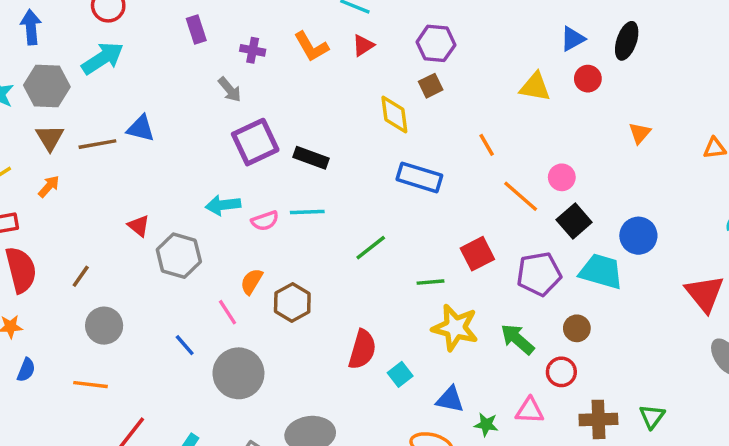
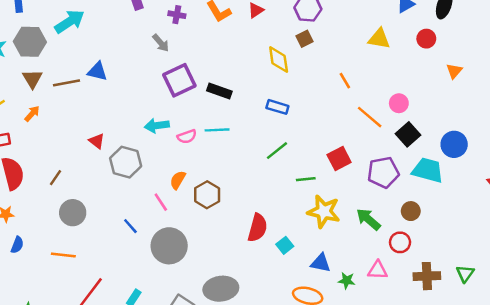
red circle: (588, 79) -> (426, 39), moved
blue rectangle: (419, 177) -> (277, 107), moved, size x0.7
green line: (371, 248) -> (277, 151), moved

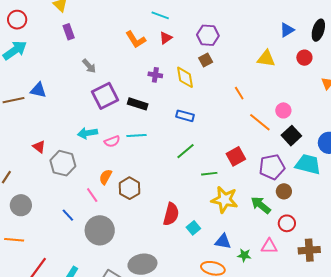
purple cross: (177, 15) -> (155, 75), moved
brown circle: (411, 211) -> (284, 191), moved

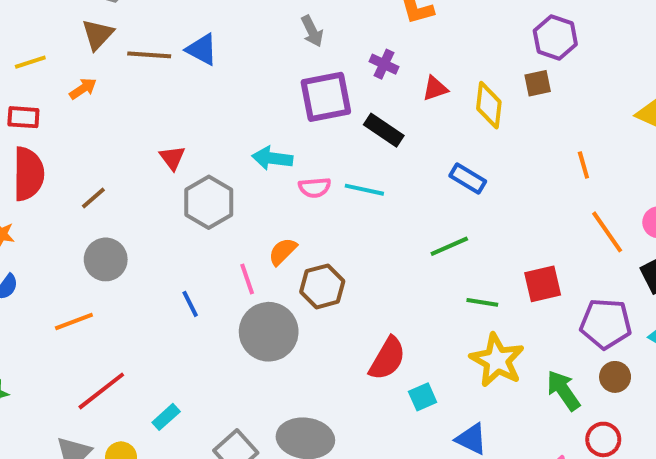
red triangle: (166, 38) -> (435, 88), moved
purple cross: (155, 75) -> (384, 64), moved
gray circle: (100, 230) -> (269, 332), moved
orange line: (14, 240) -> (74, 321), turned -42

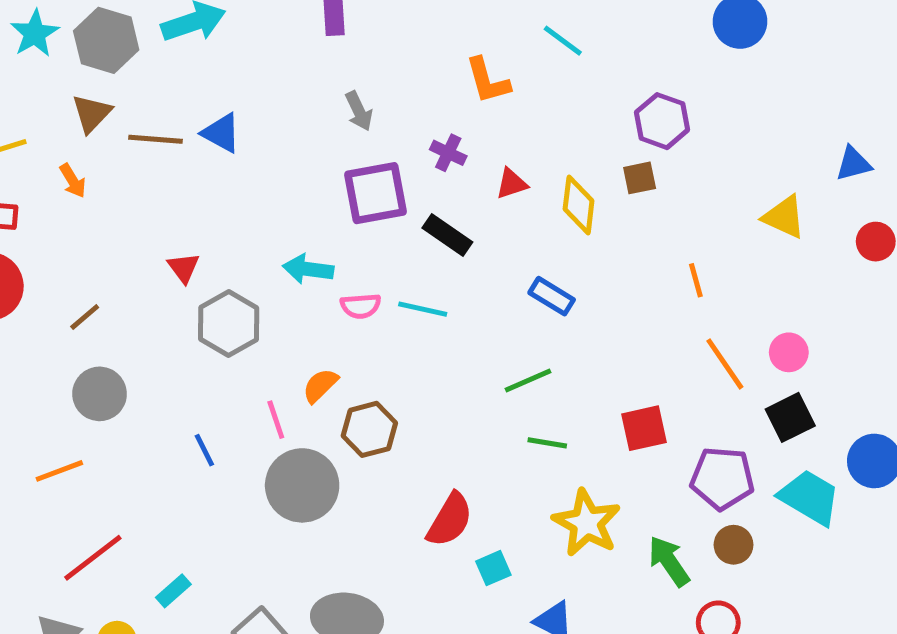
orange arrow: (83, 89) -> (73, 181), turned 92
green line: (482, 302) -> (547, 443), moved

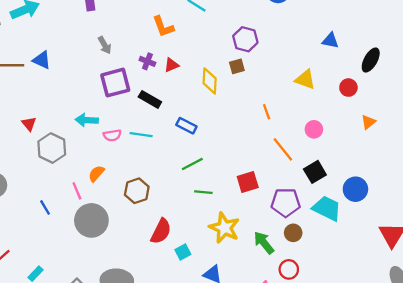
blue triangle: (854, 164) -> (330, 41), moved, turned 30
red triangle: (512, 184) -> (171, 65), moved
blue rectangle: (552, 296) -> (186, 126), moved
pink circle: (789, 352) -> (314, 129), moved
brown hexagon: (369, 429) -> (137, 191), moved

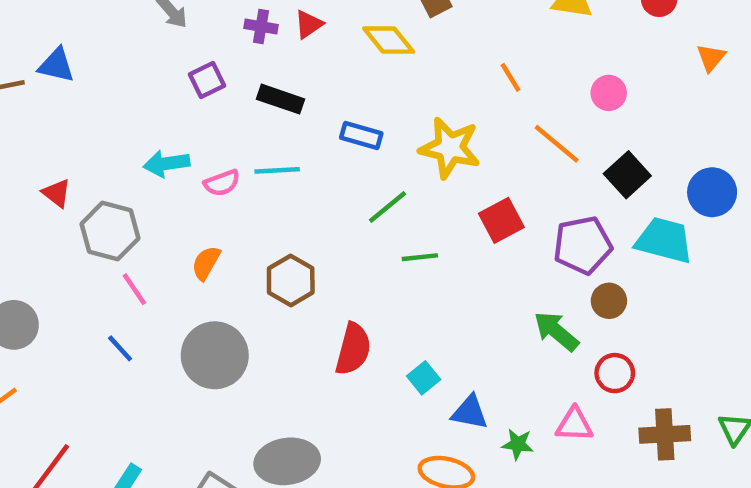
yellow diamond: (210, 81) -> (389, 40), turned -30
purple square: (115, 83) -> (207, 80), size x0.6
pink line: (77, 191) -> (134, 289), moved
yellow star: (224, 228) -> (450, 148), moved
cyan square: (183, 252) -> (424, 378), moved

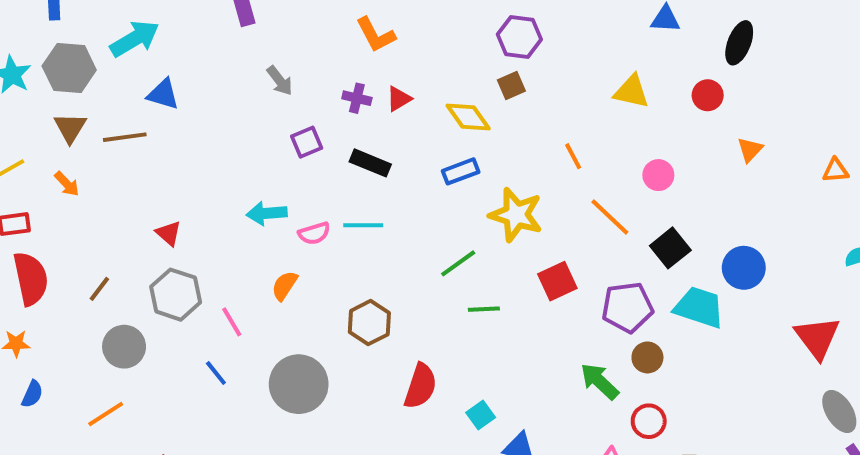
blue triangle: (56, 65) -> (163, 94), moved
blue rectangle: (361, 135) -> (461, 171), moved, turned -40
gray hexagon: (110, 231) -> (176, 295), moved
orange semicircle: (206, 263) -> (285, 286), moved

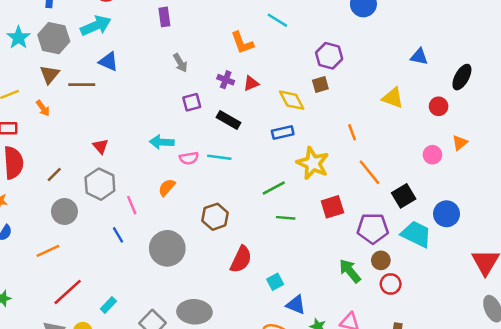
pink circle: (658, 175) -> (432, 155), moved
red circle: (649, 421) -> (391, 284), moved

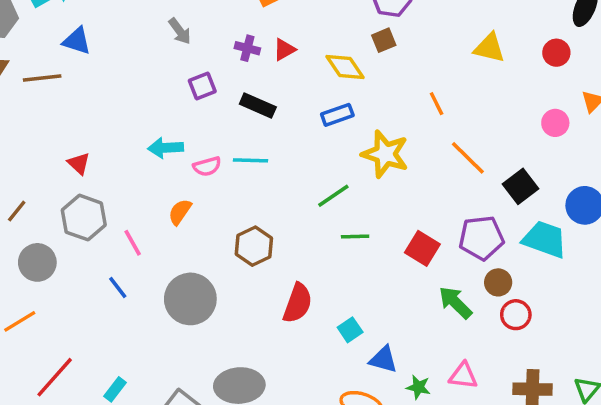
red square: (332, 207) -> (422, 248), moved, turned -35

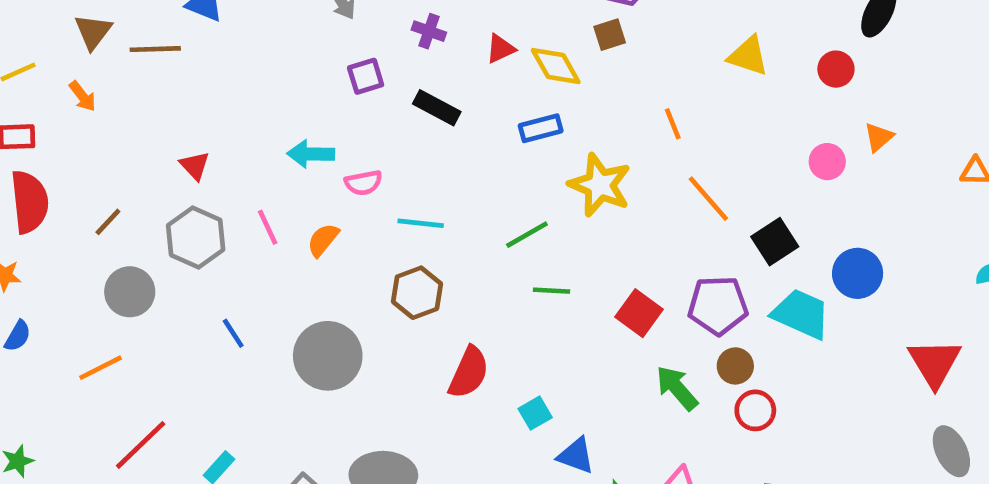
red triangle: (284, 50) -> (500, 49), moved
cyan line: (251, 160) -> (421, 223), moved
pink line: (133, 243) -> (268, 227), moved

